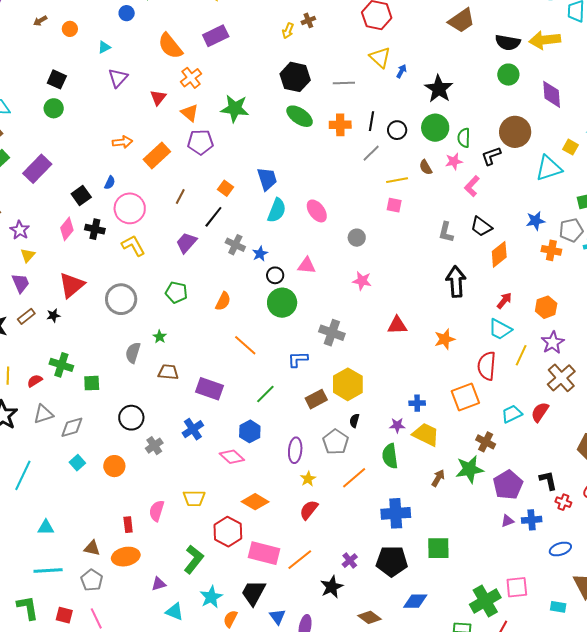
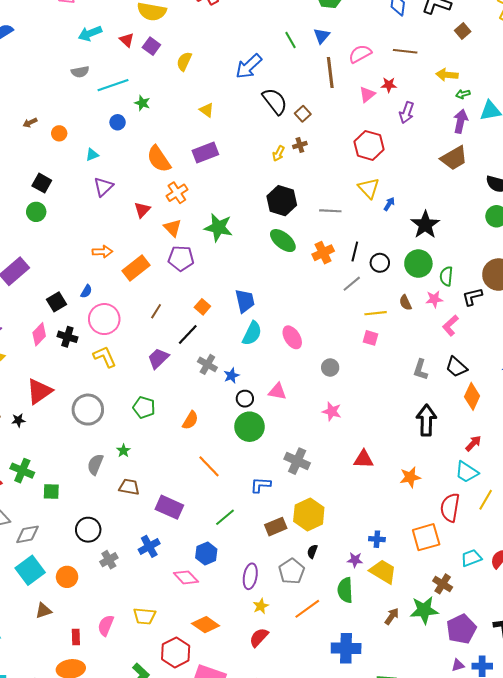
orange cross: (340, 125) -> (323, 253), turned -30
orange diamond: (499, 254) -> (472, 396), turned -32
cyan square: (77, 463) -> (30, 570), size x1.8
brown triangle: (92, 548) -> (43, 611), moved, turned -36

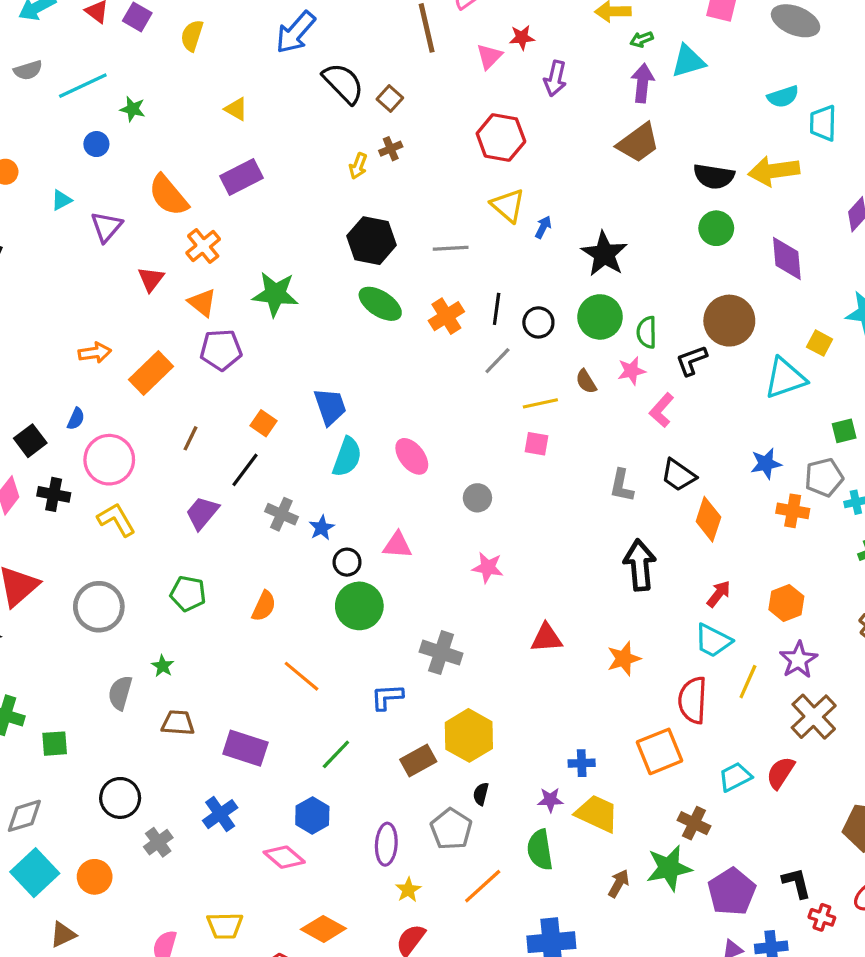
purple triangle: (103, 187) -> (106, 227), moved

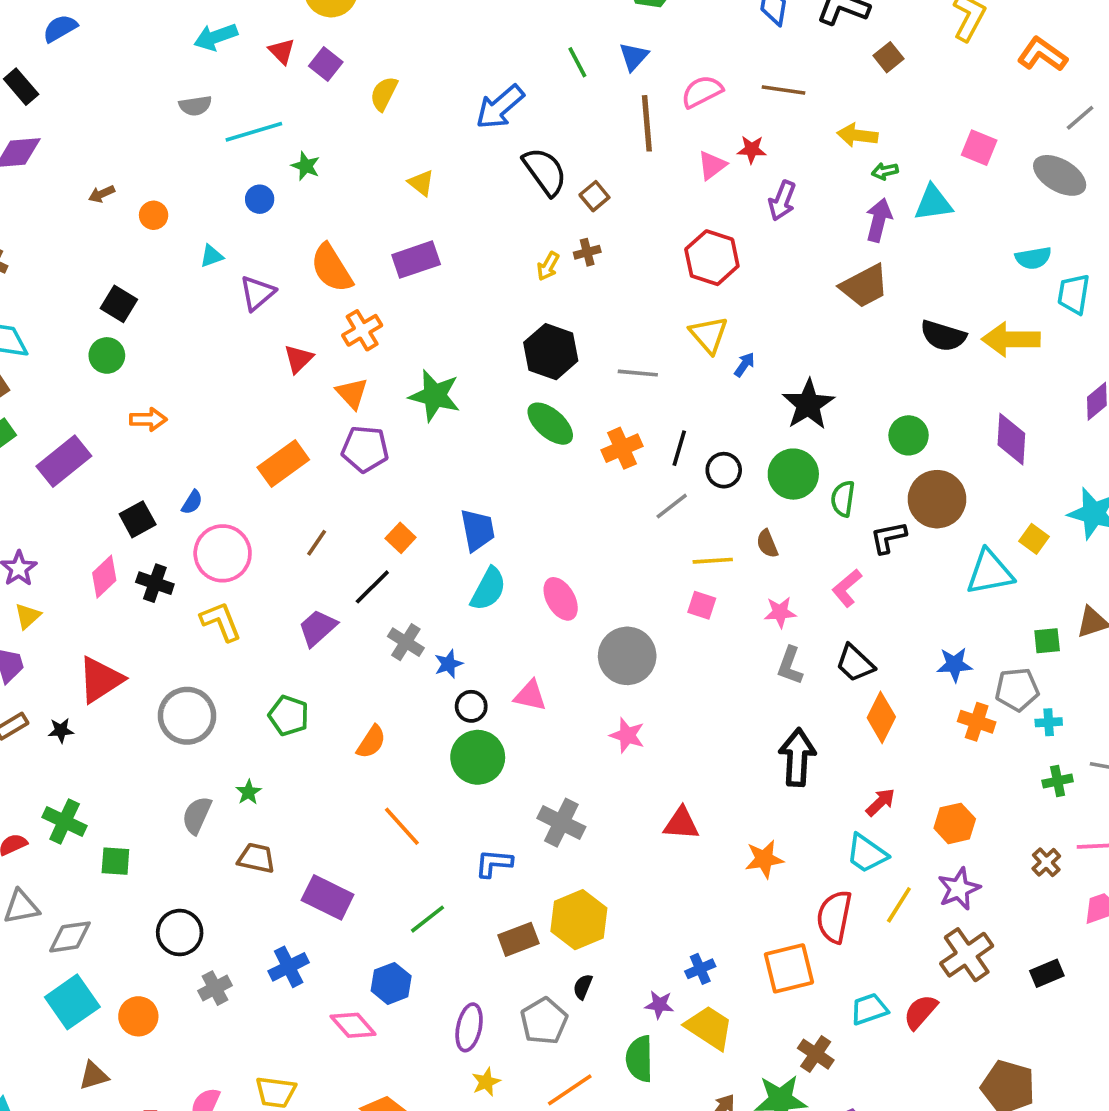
green circle: (716, 228) -> (909, 435), moved
orange arrow: (95, 353) -> (148, 419), moved
pink star: (632, 371) -> (780, 612), moved
gray circle: (477, 498) -> (627, 656), size x1.8
blue cross: (582, 763) -> (700, 969), turned -30

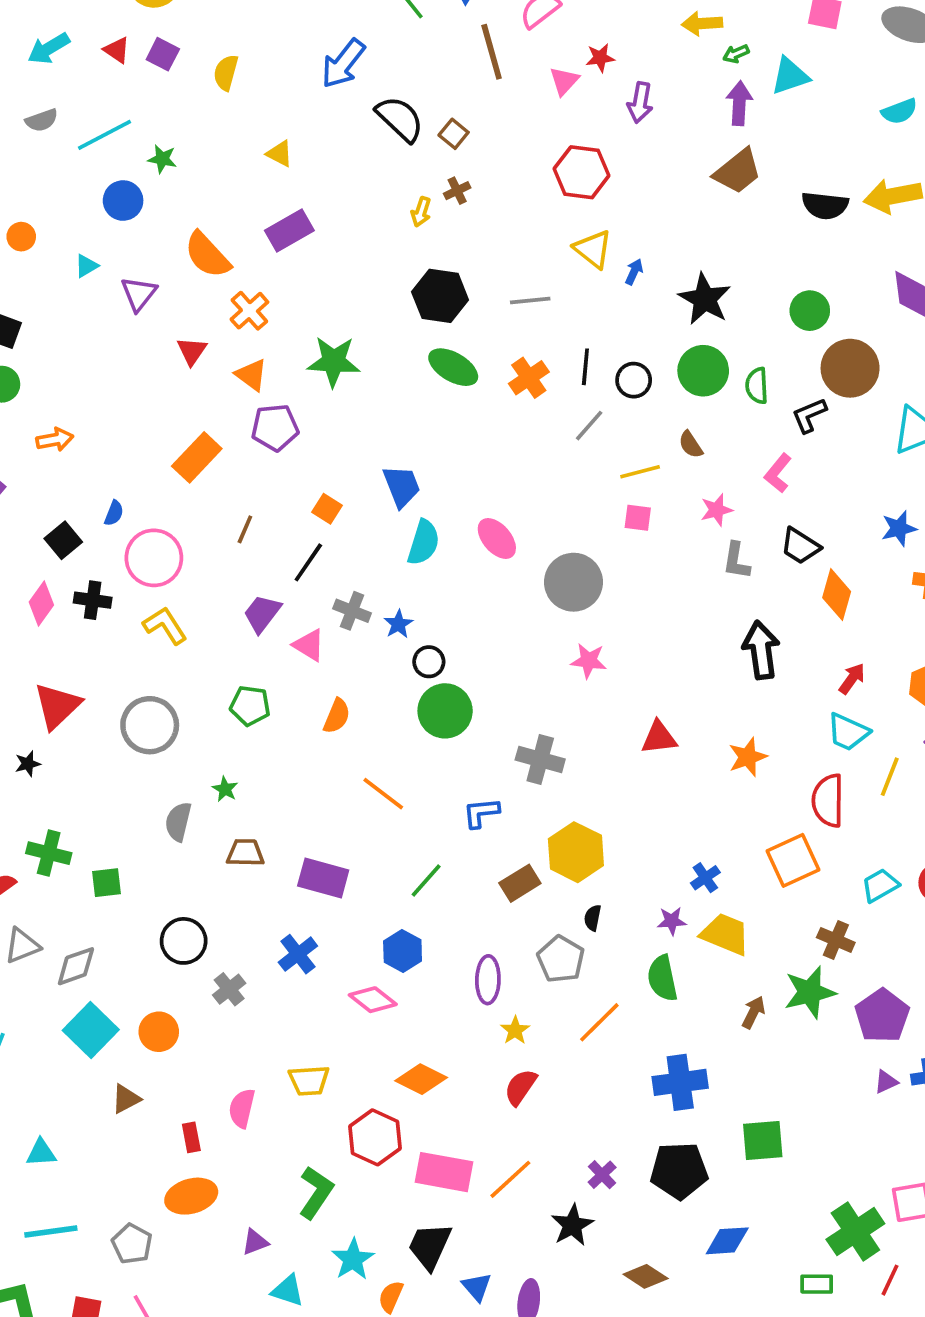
blue circle: (260, 199) -> (123, 201), size x1.4
pink triangle: (530, 696) -> (309, 645), moved, turned 30

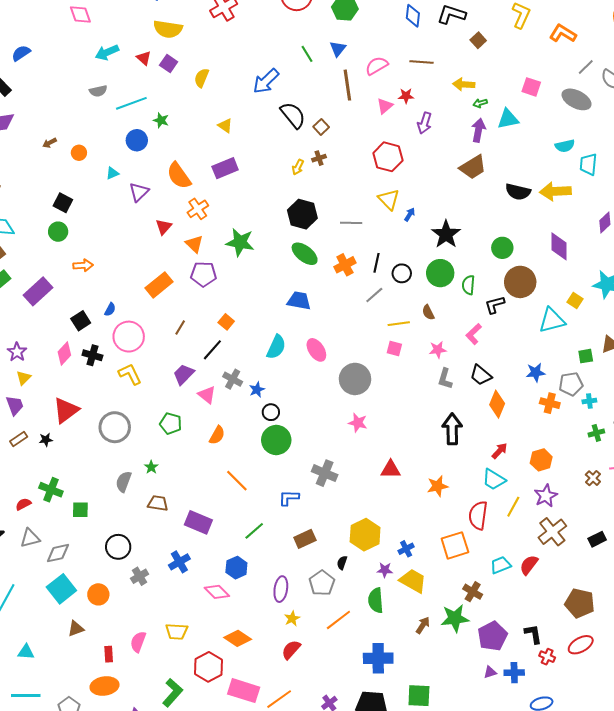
blue trapezoid: (402, 486) -> (299, 301), moved, turned -65
yellow hexagon: (576, 852) -> (365, 535), moved

